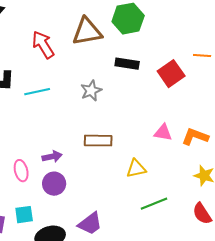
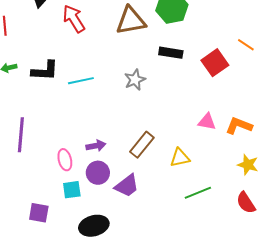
red arrow: (43, 45) -> (74, 19), moved
orange line: (202, 56) -> (246, 45), turned 30
brown rectangle: (98, 141) -> (142, 145), moved, turned -52
cyan square: (24, 215) -> (72, 190), moved
purple trapezoid: (90, 224) -> (127, 186), moved

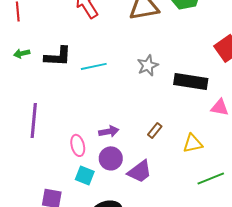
black rectangle: (171, 53) -> (191, 81), moved, size x1.4
brown rectangle: (142, 145) -> (155, 130), size x0.6
cyan square: (72, 190) -> (85, 175), turned 30

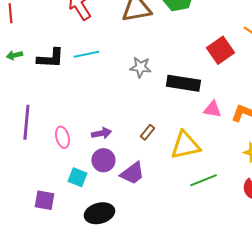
gray star: (148, 65) -> (140, 67), turned 30
cyan line: (94, 66) -> (86, 54), moved
yellow triangle: (193, 143) -> (185, 145), size x1.5
pink ellipse: (78, 145) -> (62, 137), moved

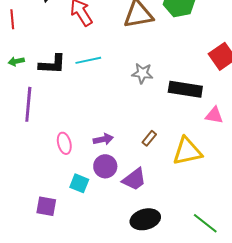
purple line: (26, 122) -> (28, 104), moved
green line: (203, 180) -> (205, 223), moved, turned 60
black ellipse: (99, 213) -> (145, 219), moved

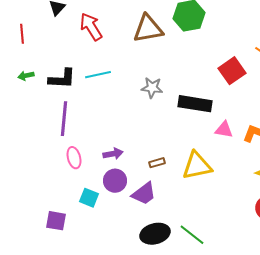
purple line: (28, 104) -> (64, 119), moved
brown rectangle: (149, 138) -> (157, 163), moved, turned 35
green line: (205, 223) -> (192, 235), moved

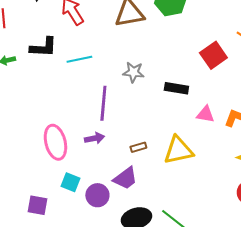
black L-shape: (62, 79) -> (43, 47), moved
black rectangle: (195, 104) -> (176, 88), size x0.7
purple line: (64, 119) -> (103, 103), moved
pink ellipse: (74, 158) -> (55, 142), size x1.6
purple circle: (115, 181) -> (97, 195), moved

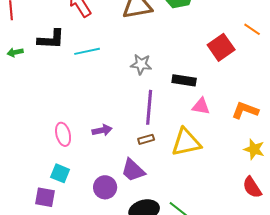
purple line: (103, 103) -> (149, 107), moved
pink triangle: (205, 114) -> (201, 106), moved
pink ellipse: (55, 142) -> (63, 134), size x0.7
purple trapezoid: (125, 178) -> (133, 170), turned 80
cyan square: (70, 182) -> (60, 173), moved

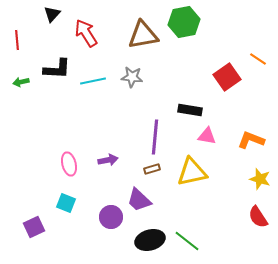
gray star: (141, 64) -> (132, 77), moved
purple square: (45, 197) -> (34, 227), moved, turned -35

